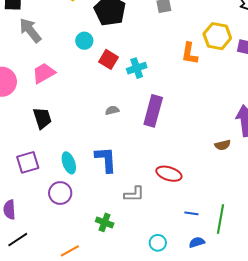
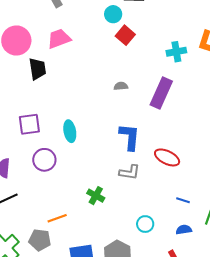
cyan circle: (84, 41) -> (113, 14), moved
cyan cross: (137, 68) -> (176, 52), moved
black trapezoid: (42, 118) -> (37, 69), moved
blue L-shape: (106, 159) -> (130, 137), moved
purple circle: (60, 193) -> (44, 160), moved

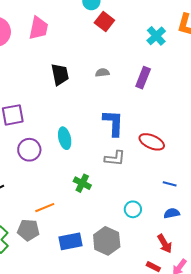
pink trapezoid: (59, 39) -> (38, 28), turned 125
cyan cross: (176, 52) -> (156, 36), turned -30
black trapezoid: (37, 69) -> (60, 74), moved
purple rectangle: (161, 93) -> (143, 78), size x0.7
cyan ellipse: (70, 131) -> (65, 138), moved

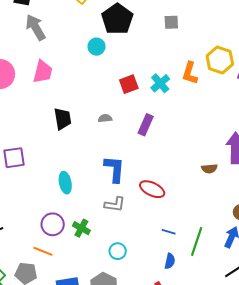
red square: (104, 22) -> (129, 84), moved, turned 30
purple circle: (29, 150) -> (53, 224), moved
orange line: (45, 208) -> (43, 251), turned 42
cyan circle: (133, 209) -> (118, 251), moved
blue semicircle: (172, 213) -> (170, 261), turned 112

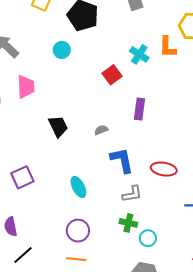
cyan circle: (96, 47) -> (62, 50), moved
cyan cross: (160, 83) -> (139, 54), moved
gray semicircle: (105, 118) -> (101, 130), moved
green cross: (81, 228) -> (128, 223), moved

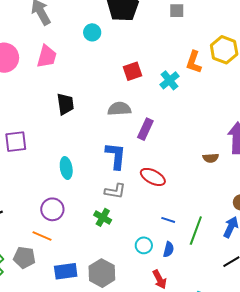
cyan cross: (139, 54) -> (170, 80), moved
purple rectangle: (139, 109) -> (145, 129), moved
gray semicircle: (101, 130) -> (119, 109), moved, size x1.6
cyan circle: (148, 238) -> (144, 245), moved

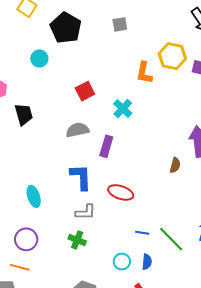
cyan cross: (170, 80) -> (123, 109), moved
black trapezoid: (65, 104) -> (24, 114), moved
brown semicircle: (211, 158) -> (175, 165), turned -63
green line: (196, 231) -> (171, 239), turned -56

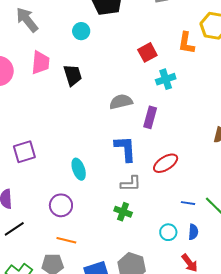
red square: (85, 91) -> (147, 52), moved
cyan cross: (123, 109) -> (166, 79), turned 30
black trapezoid: (24, 114) -> (73, 75), moved
red ellipse: (121, 193) -> (166, 163), turned -50
purple circle: (26, 239) -> (61, 205), moved

